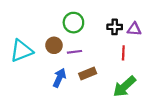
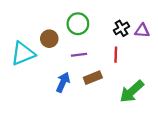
black cross: (115, 27) -> (121, 28), turned -32
brown circle: (54, 45) -> (49, 39), moved
red line: (123, 53) -> (116, 55), moved

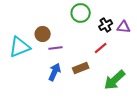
green circle: (78, 24) -> (81, 13), moved
purple line: (79, 55) -> (56, 48), moved
red line: (116, 55) -> (101, 48), turned 48

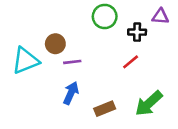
black cross: (106, 25) -> (137, 32), turned 32
purple triangle: (124, 27) -> (160, 16), moved
brown rectangle: (81, 68) -> (105, 109), moved

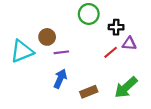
purple triangle: (160, 16) -> (129, 44), moved

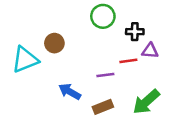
purple line: (61, 52) -> (105, 75), moved
red line: (111, 52) -> (128, 61), turned 32
blue arrow: (60, 79) -> (70, 92), turned -84

